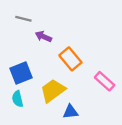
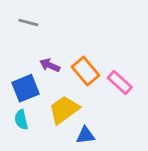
purple arrow: (43, 36) -> (50, 65), moved
pink rectangle: (105, 81) -> (120, 82), moved

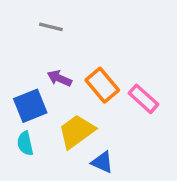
gray line: (28, 22) -> (51, 27), moved
blue triangle: (85, 135) -> (102, 162), turned 30

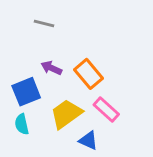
pink rectangle: (143, 99) -> (106, 109), moved

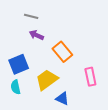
purple arrow: (51, 68) -> (36, 35), moved
pink rectangle: (106, 109) -> (90, 77), moved, turned 36

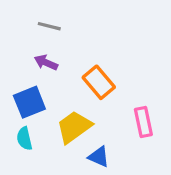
purple arrow: (36, 35) -> (46, 63), moved

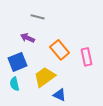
gray line: (49, 26) -> (38, 17), moved
pink rectangle: (143, 122) -> (87, 57), moved

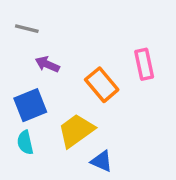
gray line: (38, 17) -> (27, 29), moved
pink rectangle: (87, 57) -> (144, 64), moved

